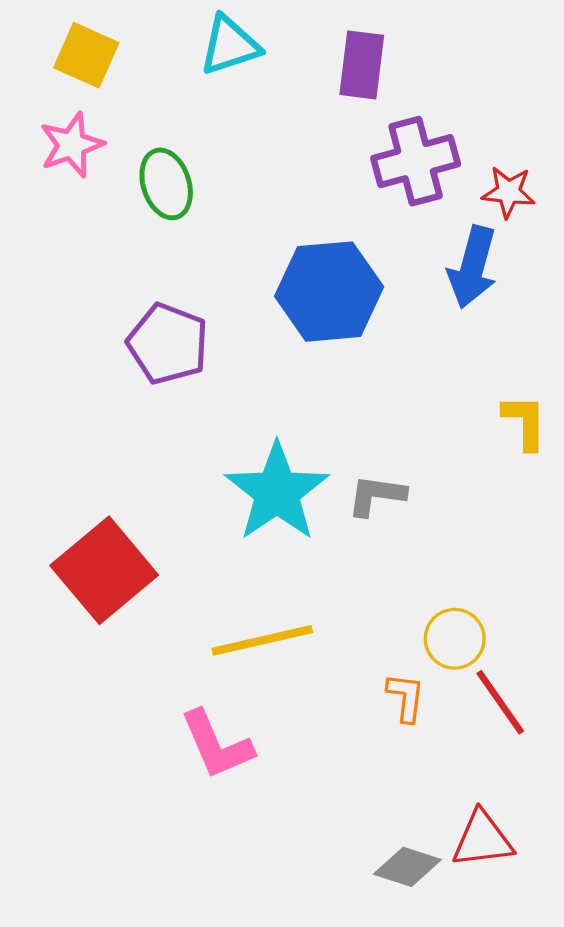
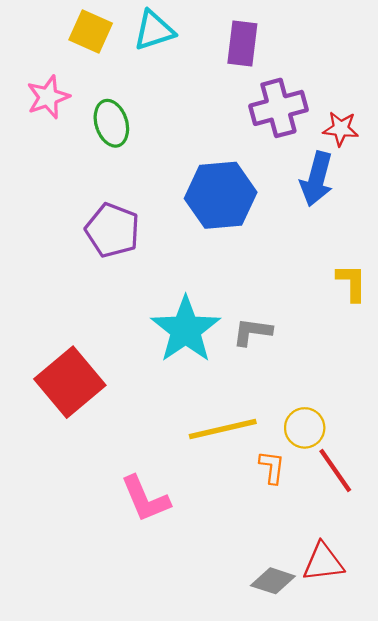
yellow square: (86, 55) -> (91, 31), moved
yellow line: (262, 640) -> (223, 429), moved

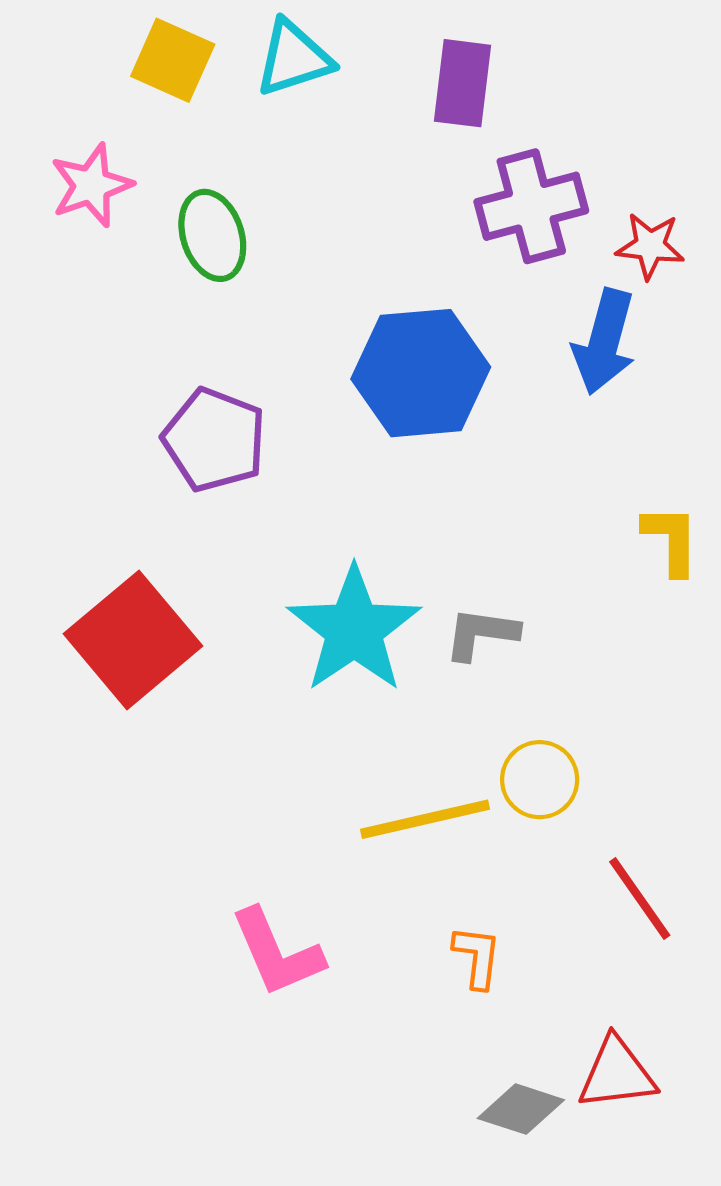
red square: (70, 382) -> (133, 640), moved
yellow circle: (305, 428) -> (540, 780), moved
orange L-shape: (272, 467) -> (477, 957), moved

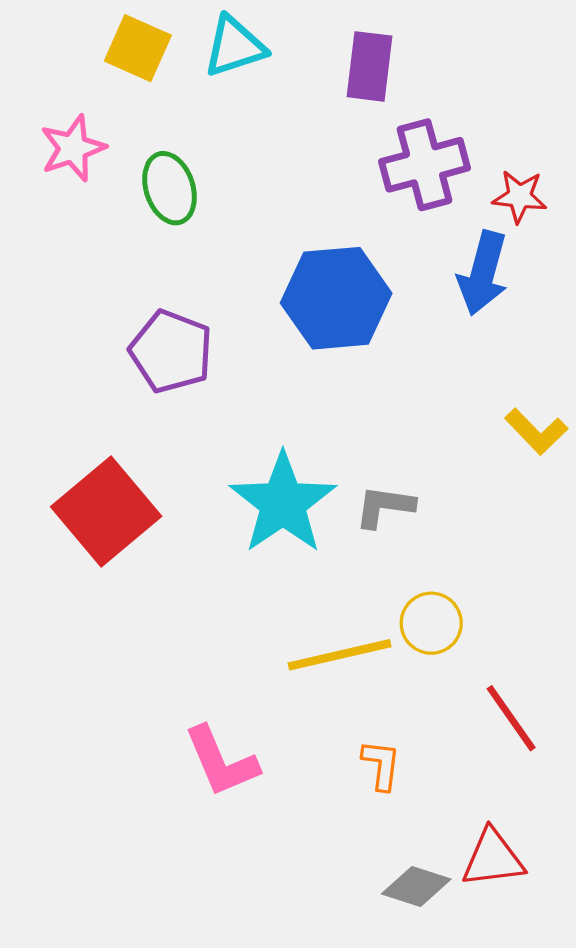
yellow L-shape: (671, 540) -> (536, 431), turned 136

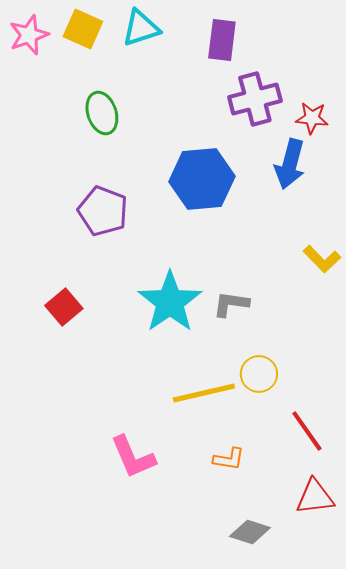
pink star: (73, 148) -> (29, 35), moved
red square: (106, 512) -> (64, 307), size x0.6
orange L-shape: (381, 765) -> (229, 459), turned 92
red triangle: (493, 858) -> (315, 497), moved

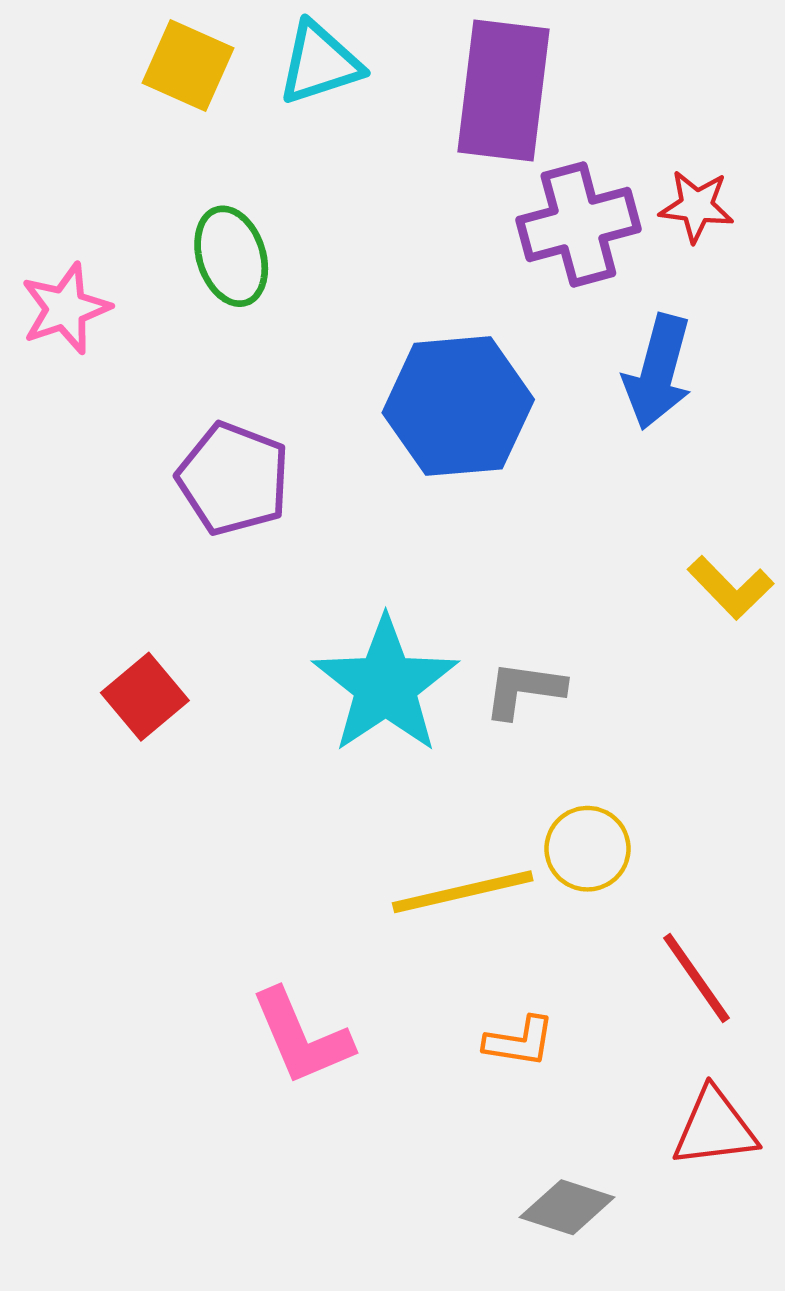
pink star: (29, 35) -> (65, 308), moved
purple rectangle: (222, 40) -> (504, 91), size x1.5
red star: (312, 118) -> (696, 206), moved

